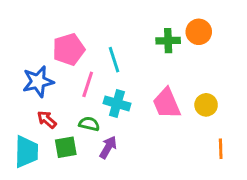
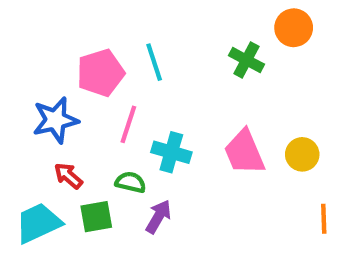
orange circle: (199, 32) -> (294, 28), moved
green cross: (168, 41) -> (246, 60), turned 30
cyan line: (114, 60) -> (154, 62), moved
cyan trapezoid: (26, 152) -> (38, 223), turned -116

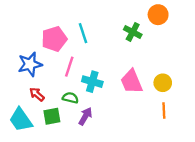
orange line: (324, 219) -> (164, 110), moved
cyan trapezoid: (38, 223) -> (21, 120), turned -100

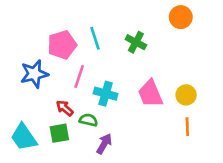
green cross: (133, 32) -> (136, 42), moved
red arrow: (37, 94) -> (65, 108), moved
green semicircle: (70, 98) -> (88, 120), moved
purple arrow: (85, 116) -> (104, 144), moved

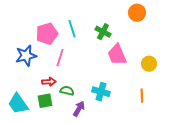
cyan cross: (106, 94) -> (101, 92), moved
pink trapezoid: (150, 94) -> (117, 55), moved
yellow circle: (186, 95) -> (149, 64), moved
red arrow: (65, 108) -> (49, 82), turned 136

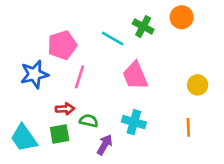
cyan line: (72, 29) -> (113, 38), moved, turned -42
green cross: (103, 32) -> (143, 27), moved
pink trapezoid: (117, 55) -> (135, 76), moved

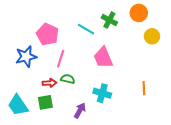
pink pentagon: (62, 45) -> (47, 34), turned -30
yellow circle: (198, 85) -> (152, 36), moved
green semicircle: (89, 121) -> (68, 79), moved
orange line: (188, 127) -> (144, 88), moved

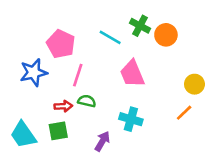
orange circle: (139, 13) -> (166, 35), moved
yellow circle: (152, 36) -> (194, 84), moved
orange line: (144, 88) -> (184, 113), turned 48

